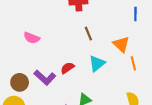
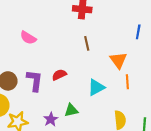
cyan triangle: (97, 64) -> (96, 87), moved
purple L-shape: (45, 78) -> (35, 81), turned -135

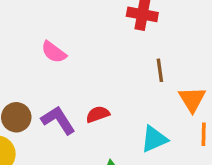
brown line: (87, 43) -> (160, 70), moved
purple L-shape: (35, 81) -> (58, 120), turned -45

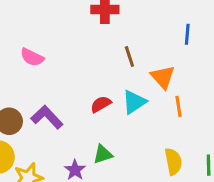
red semicircle: (98, 114) -> (101, 104), moved
cyan triangle: (154, 139) -> (134, 102), moved

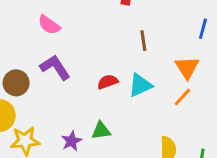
orange triangle: (163, 77) -> (187, 68), moved
orange line: (179, 106) -> (182, 97), turned 42
purple L-shape: (47, 117) -> (55, 67), moved

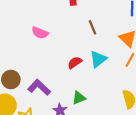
pink semicircle: (49, 25) -> (40, 33), moved
purple L-shape: (55, 67) -> (39, 87), moved

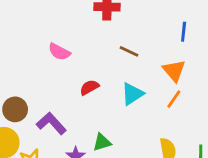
brown line: (92, 27) -> (129, 51), turned -48
red semicircle: (75, 63) -> (89, 87), moved

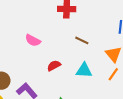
cyan triangle: (132, 94) -> (84, 70), turned 36

